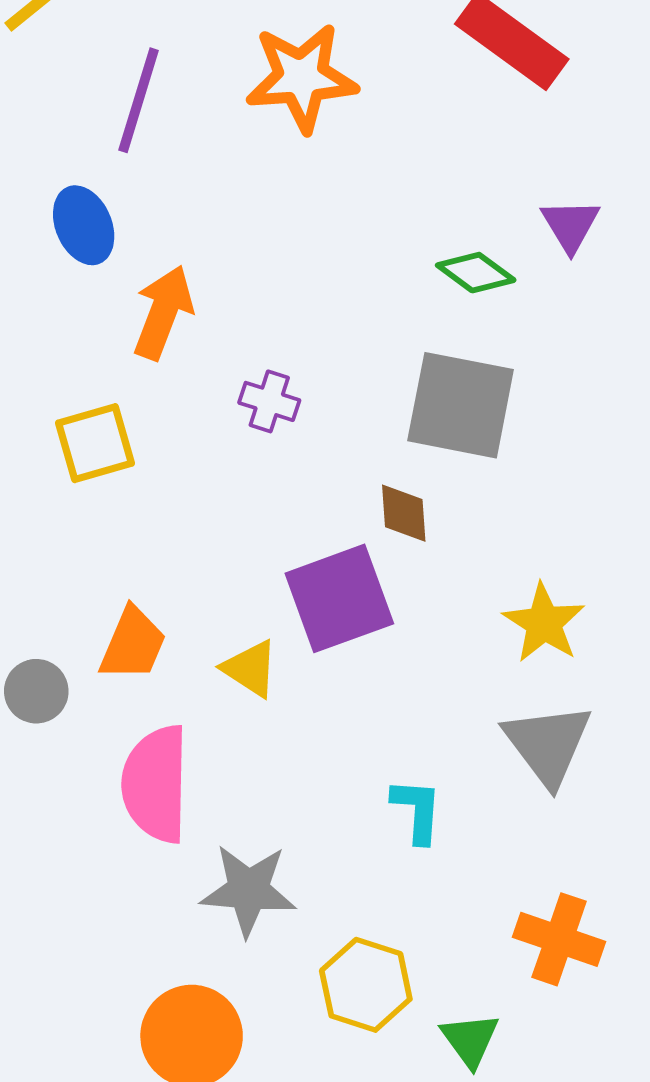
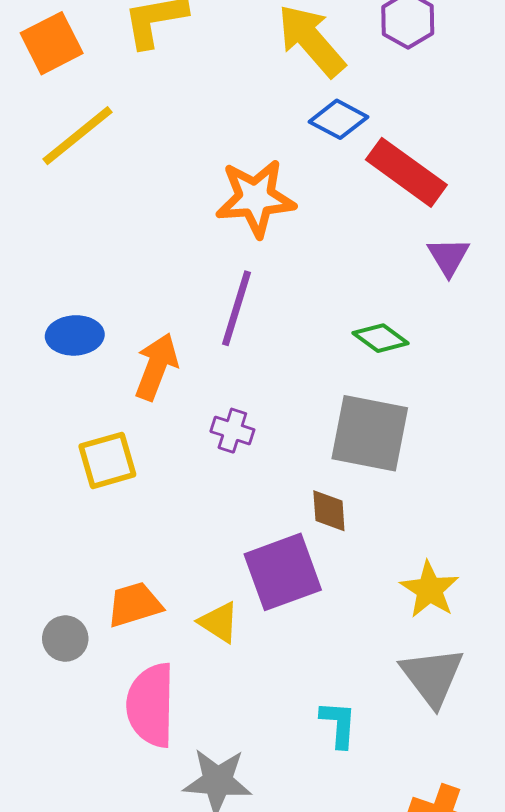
purple line: (139, 100) -> (237, 308), moved
blue ellipse: (84, 225) -> (75, 335), moved, turned -70
purple triangle: (570, 225) -> (449, 257), moved
orange trapezoid: (133, 644) -> (135, 605), turned -130

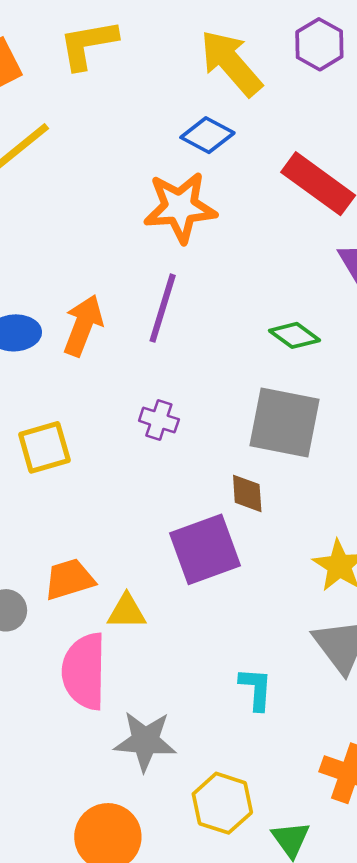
blue diamond: (338, 119) -> (207, 135), moved
orange arrow: (156, 367) -> (83, 325), moved
yellow triangle: (219, 622) -> (127, 612), moved, turned -33

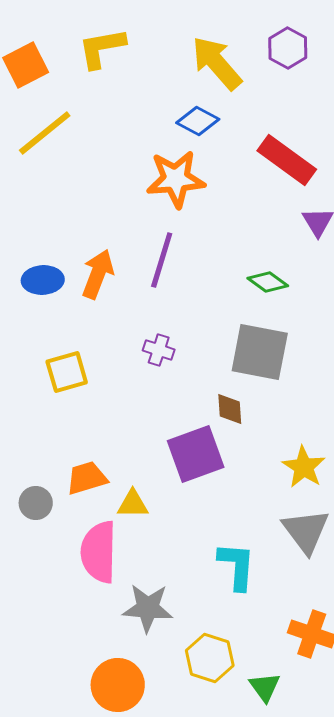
cyan L-shape: (256, 689) -> (237, 566), size x1.4

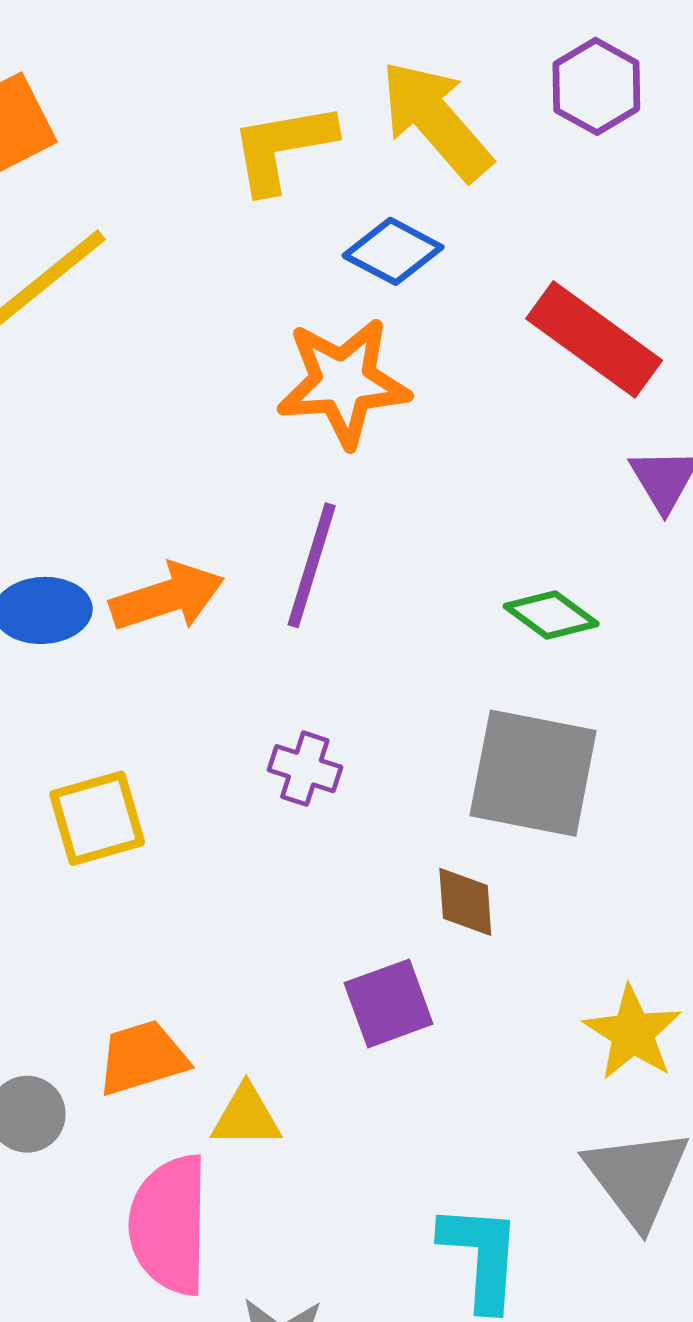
yellow L-shape: (102, 48) -> (282, 147), moved
orange arrow: (98, 274) -> (167, 597), turned 51
purple square: (196, 454) -> (389, 1003), size x0.7

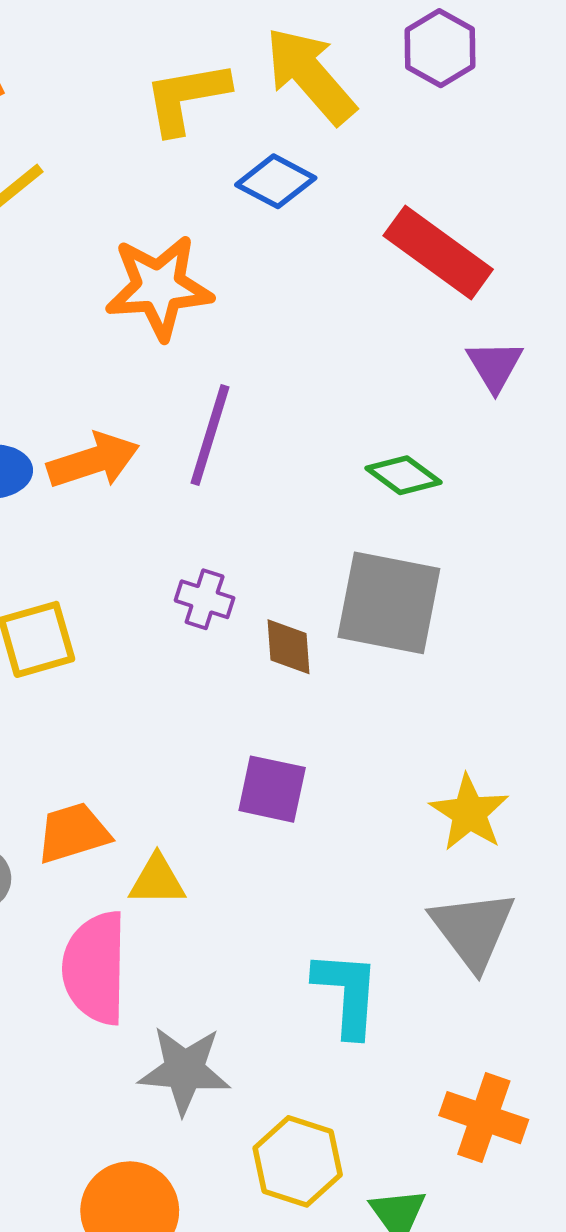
orange star: (343, 382) -> (159, 287), moved
brown diamond: (465, 902) -> (289, 647), moved
purple square: (389, 1003) -> (272, 789), turned 32

